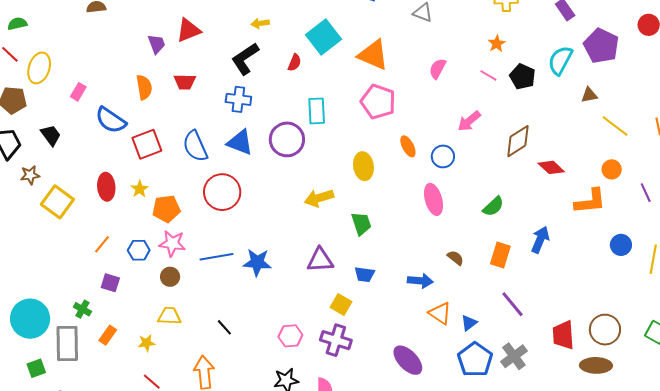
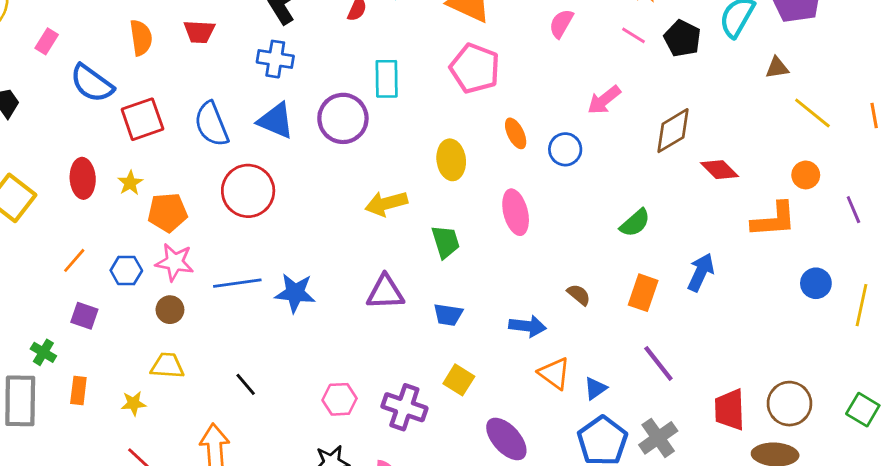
pink ellipse: (433, 199) -> (516, 212), moved
yellow square: (341, 305) -> (459, 380), moved
orange rectangle: (108, 335) -> (78, 391), turned -30

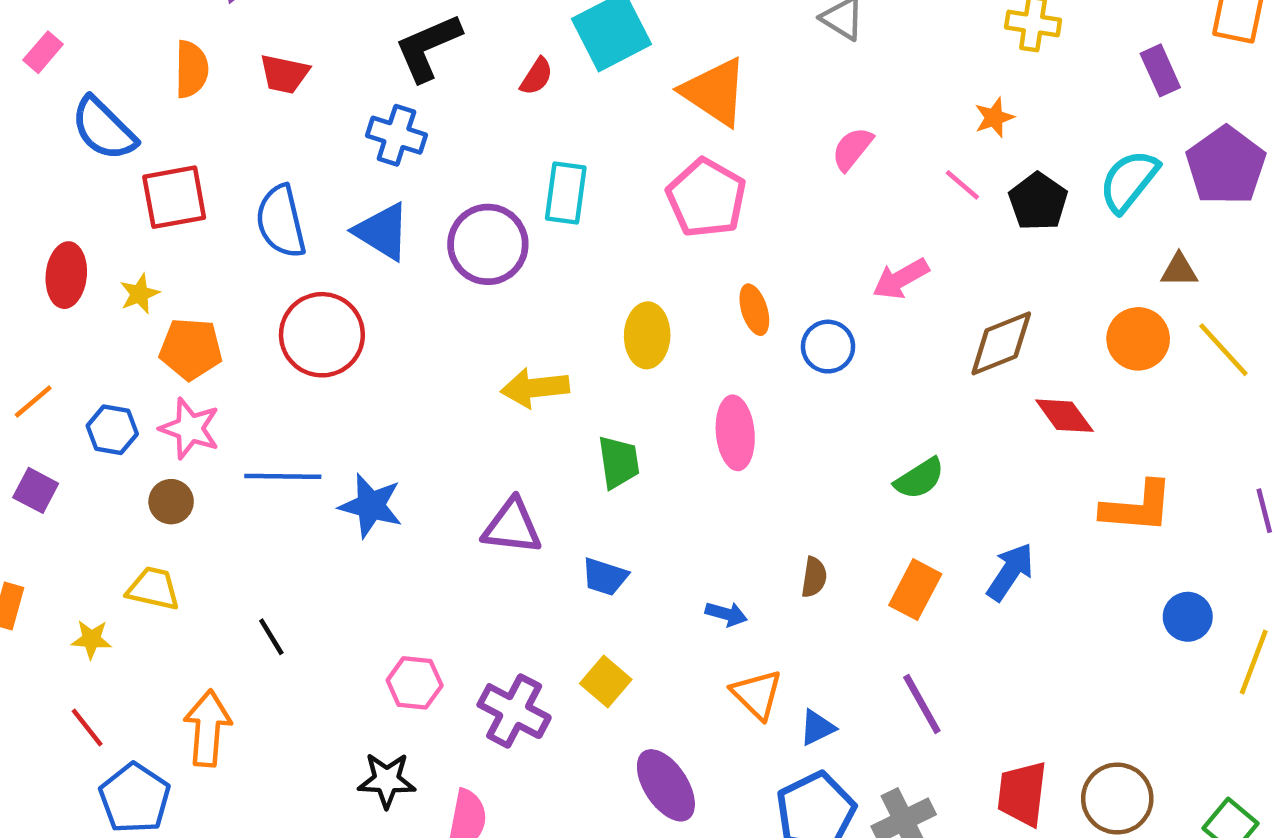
orange circle: (806, 175) -> (1138, 339), moved, size x1.4
brown semicircle: (579, 295) -> (814, 577), turned 50
blue arrow: (527, 326) -> (726, 614), size x0.7

